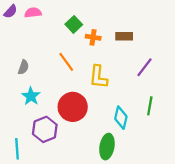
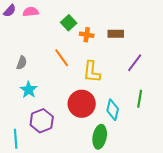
red circle: (73, 107) -> (82, 104), moved

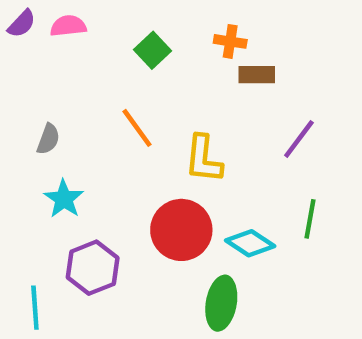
orange cross: (87, 35) -> (230, 41), moved
cyan diamond: (113, 110) -> (250, 243), turned -70

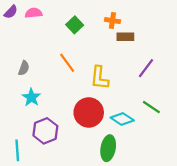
green line: (310, 219) -> (151, 107), turned -66

